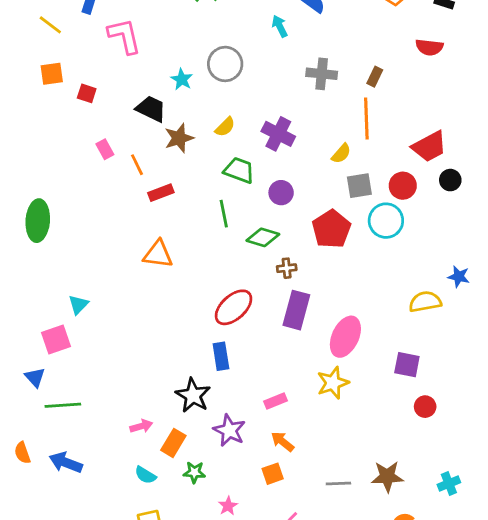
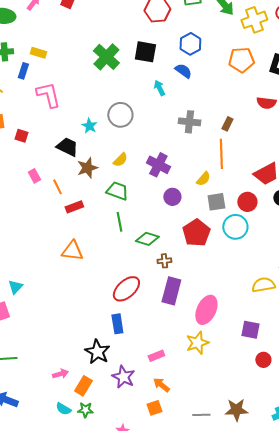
green trapezoid: (239, 170) -> (117, 191), moved
purple circle: (281, 193) -> (172, 197), moved
green star: (194, 472) -> (85, 410), moved

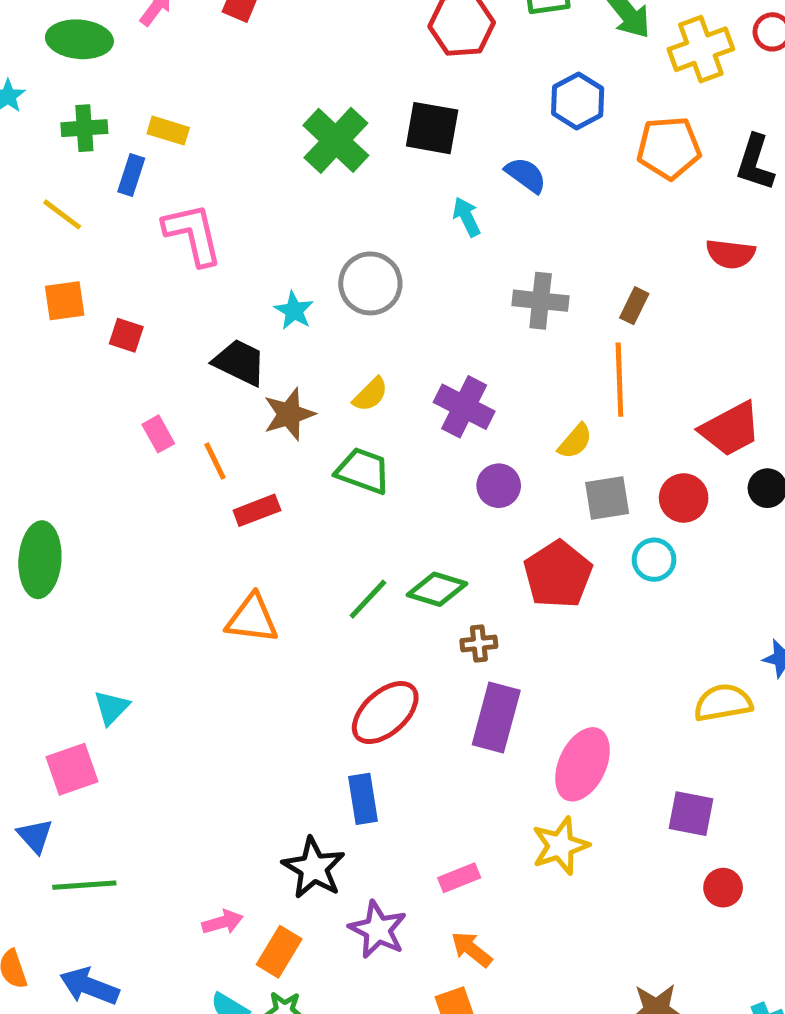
blue hexagon: (190, 44) -> (578, 101), moved
green line: (119, 222) -> (368, 599), moved, turned 54
cyan circle: (235, 227) -> (654, 560), size x0.7

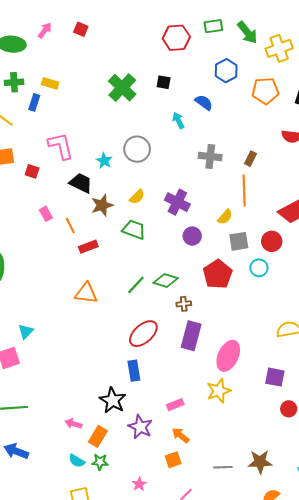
black square: (432, 128) -> (164, 82), size x0.6
pink L-shape: (193, 234) -> (61, 146), moved
pink arrow: (222, 922) -> (73, 424), turned -147

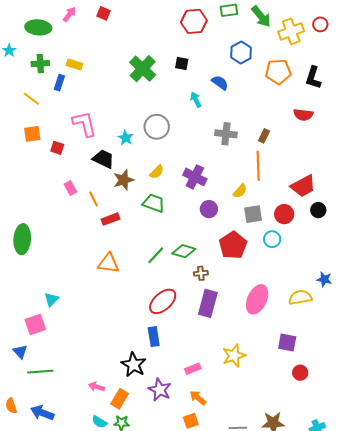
pink ellipse: (228, 356) -> (257, 299), moved

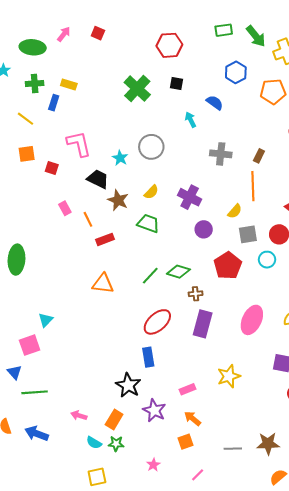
red hexagon: (194, 21) -> (169, 45), moved
brown star: (124, 180) -> (118, 200), turned -30
pink arrow: (96, 387) -> (79, 415), moved

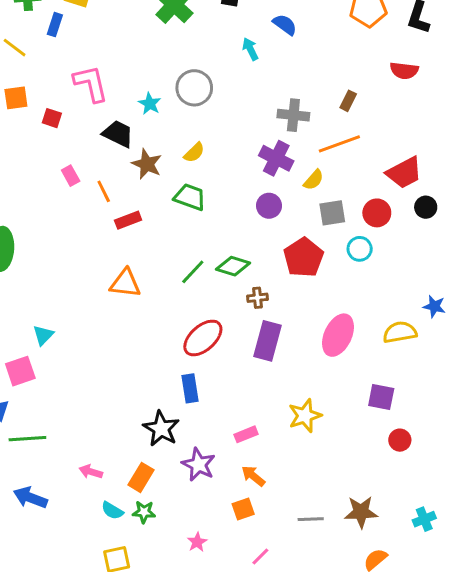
gray cross: (221, 154) -> (293, 115), moved
orange line: (253, 186) -> (339, 144), turned 72
purple cross: (190, 197) -> (276, 158), moved

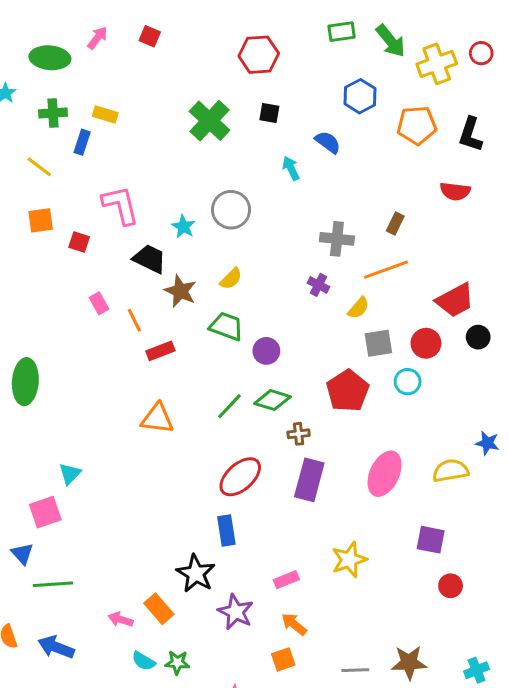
purple cross: (276, 158) -> (319, 285), size x0.6
purple circle: (269, 206) -> (266, 351), moved
orange rectangle: (141, 477) -> (159, 609), moved, turned -72

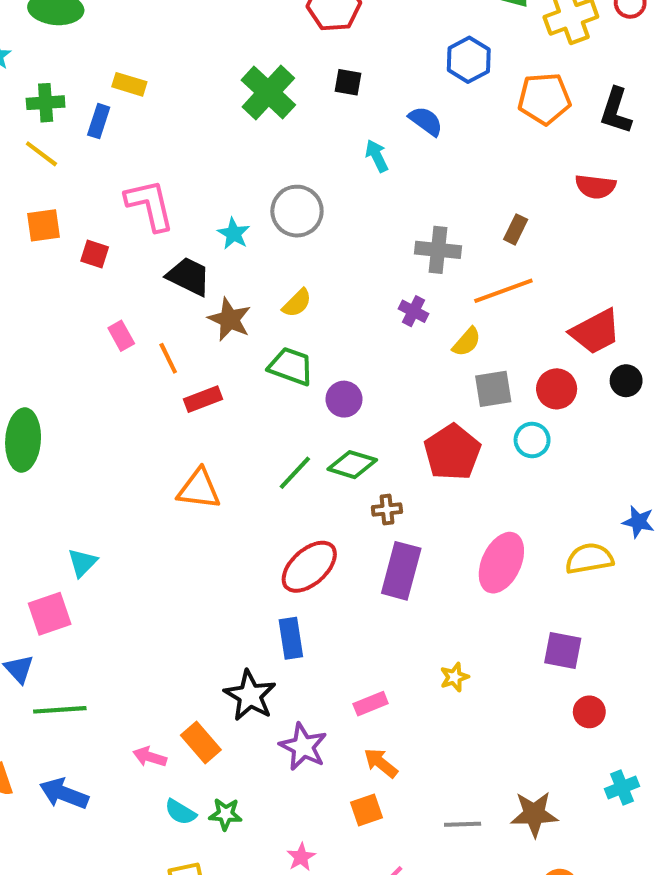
green cross: (53, 113) -> (46, 103), moved
yellow star: (349, 560) -> (454, 677), size x0.6
cyan cross: (477, 670) -> (622, 788), moved

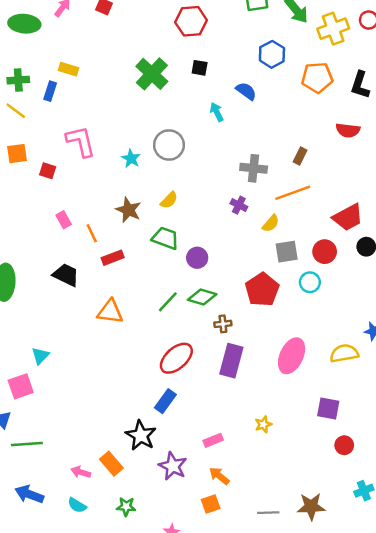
black trapezoid: (189, 276) -> (66, 275), moved
blue rectangle: (291, 638) -> (165, 401), turned 45
cyan semicircle: (180, 812) -> (77, 505), moved

